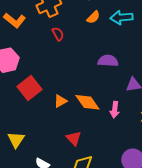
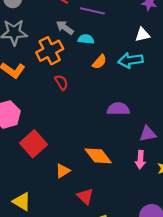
orange triangle: (60, 101) -> (63, 171), moved
pink arrow: (115, 110) -> (140, 160), moved
yellow triangle: (16, 140) -> (22, 202), turned -30

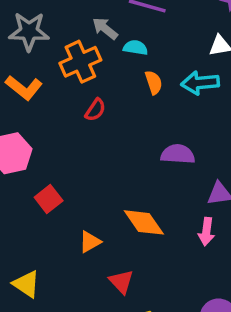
orange semicircle: (99, 62) -> (154, 82), turned -63
red semicircle: (61, 82) -> (95, 110), turned 63
red square: (33, 144) -> (49, 199), size x0.7

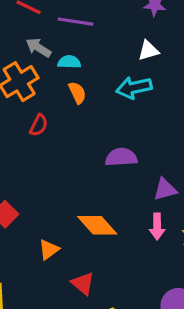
orange semicircle: (154, 82) -> (77, 93), moved

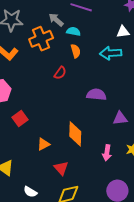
red semicircle: (39, 125) -> (60, 73), moved
orange diamond: (97, 225) -> (75, 134), turned 35
pink arrow: (157, 227) -> (107, 153), moved

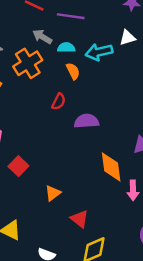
cyan arrow: (111, 53) -> (99, 52), moved
purple semicircle: (96, 95) -> (86, 121), moved
orange diamond: (75, 134) -> (111, 167), moved

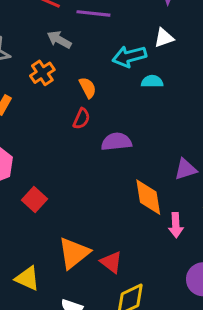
cyan semicircle: (66, 48) -> (152, 81), moved
orange cross: (28, 63) -> (42, 73), size x0.7
orange semicircle: (73, 71) -> (88, 88), moved
orange triangle: (53, 193) -> (74, 253), moved, size x1.6

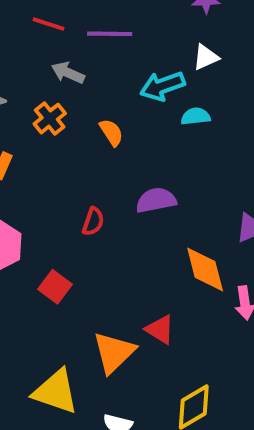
red semicircle: (81, 119) -> (93, 222), moved
red triangle: (111, 262) -> (160, 329), moved
yellow triangle: (27, 278) -> (56, 392), size x1.4

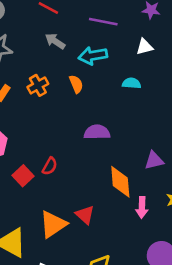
purple line: (110, 34) -> (103, 22), moved
cyan arrow: (162, 86) -> (93, 56), moved
orange cross: (50, 119) -> (38, 85), moved
red semicircle: (93, 222) -> (50, 166), moved

